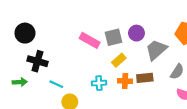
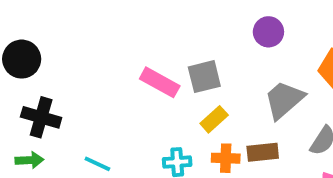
black circle: (25, 33) -> (22, 59), moved
purple circle: (136, 33) -> (268, 32), moved
black cross: (37, 61) -> (41, 117), moved

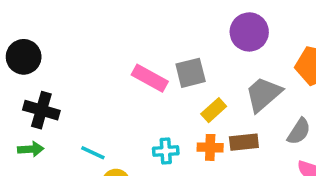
purple circle: (268, 32) -> (249, 32), size x1.4
yellow rectangle: (214, 119) -> (214, 110), moved

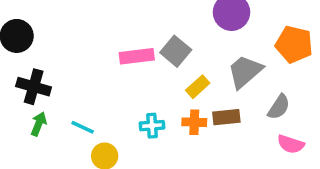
gray square: (191, 73) -> (176, 51), turned -36
pink rectangle: (150, 78) -> (137, 56), turned -36
green arrow: (31, 149) -> (39, 124), moved, turned -65

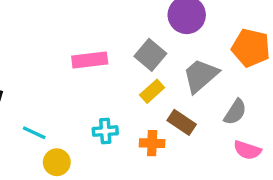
gray square: (176, 51) -> (150, 55), moved
brown rectangle: (226, 117) -> (182, 122), turned 40
orange cross: (194, 122) -> (152, 143), moved

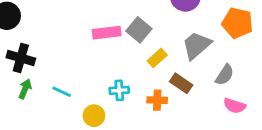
gray square: (150, 55) -> (139, 30), moved
yellow circle: (57, 162) -> (94, 116), moved

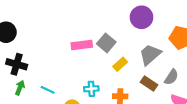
brown rectangle: (181, 83) -> (149, 83), moved

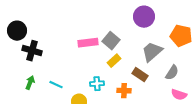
black cross: (17, 64) -> (32, 51), moved
yellow rectangle: (120, 64) -> (114, 61), moved
brown rectangle: (149, 83) -> (140, 75), moved

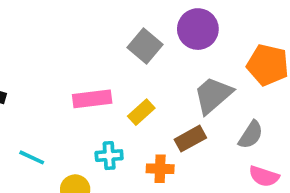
gray square: (111, 41) -> (145, 46), moved
pink rectangle: (88, 43) -> (92, 99), moved
brown rectangle: (140, 75) -> (190, 139), turned -63

